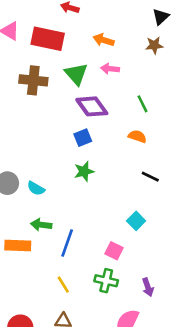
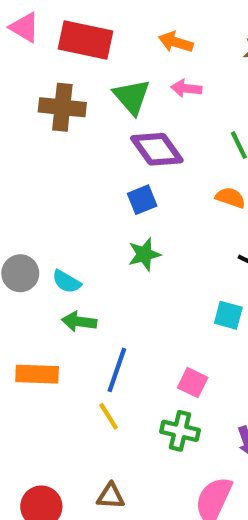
cyan square: (136, 221) -> (228, 315), moved, turned -30
green arrow: (41, 225) -> (79, 322), moved
yellow line: (63, 285) -> (109, 416), moved

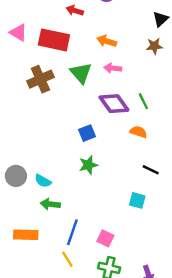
brown cross: (62, 107) -> (40, 79), turned -30
purple diamond: (157, 149) -> (114, 104), moved
pink square: (193, 383) -> (105, 238), moved

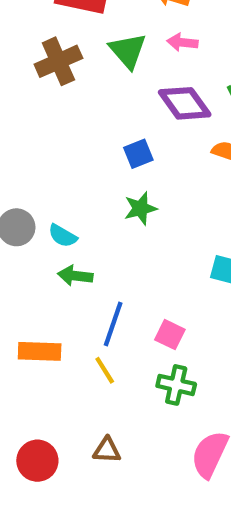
orange rectangle: (26, 235) -> (40, 351), moved

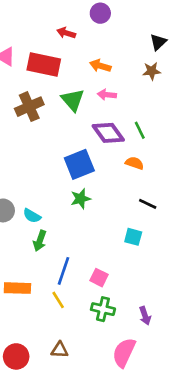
blue square: (138, 154) -> (79, 164), size x1.6
green arrow: (75, 276) -> (40, 241), turned -78

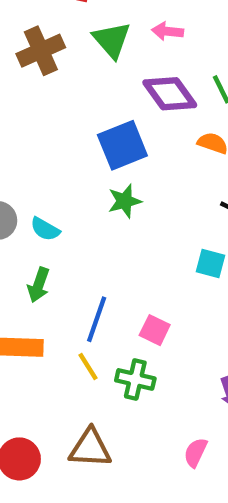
green arrow: (40, 241) -> (39, 285), moved
green cross: (103, 309) -> (135, 379), moved
brown triangle: (60, 350) -> (90, 448), size x1.5
pink semicircle: (124, 353) -> (195, 453), size x0.6

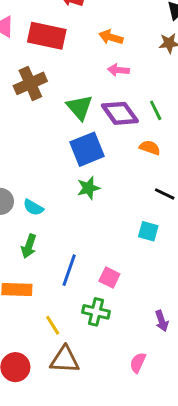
green triangle: (112, 40) -> (80, 107), moved
yellow line: (88, 367) -> (53, 325), moved

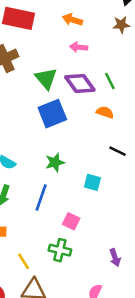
green star: (89, 188) -> (55, 162), moved
cyan square: (148, 231) -> (92, 182), moved
blue line: (69, 270) -> (41, 197), moved

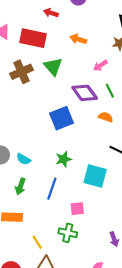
pink arrow: (79, 47) -> (100, 65), moved, turned -40
green triangle: (46, 78) -> (53, 67), moved
cyan square: (92, 182) -> (95, 176), size x1.6
pink square: (71, 221) -> (77, 209), turned -32

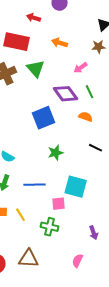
green star: (64, 159) -> (56, 153), moved
cyan square: (95, 176) -> (76, 187), moved
blue line: (52, 189) -> (35, 185), turned 70
yellow line: (37, 242) -> (21, 215), moved

